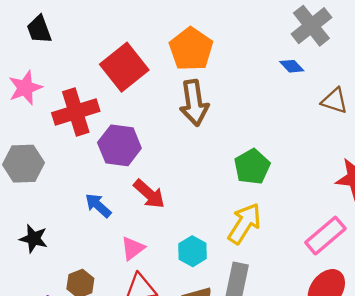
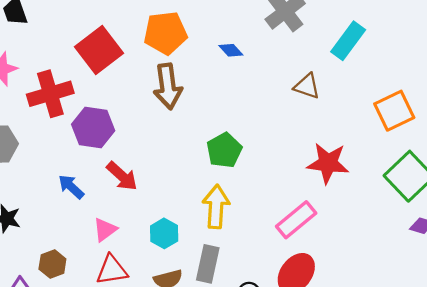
orange pentagon: (191, 49) -> (165, 33), turned 30
blue diamond: (292, 66) -> (231, 50), moved
yellow arrow: (244, 223) -> (216, 207), turned -30

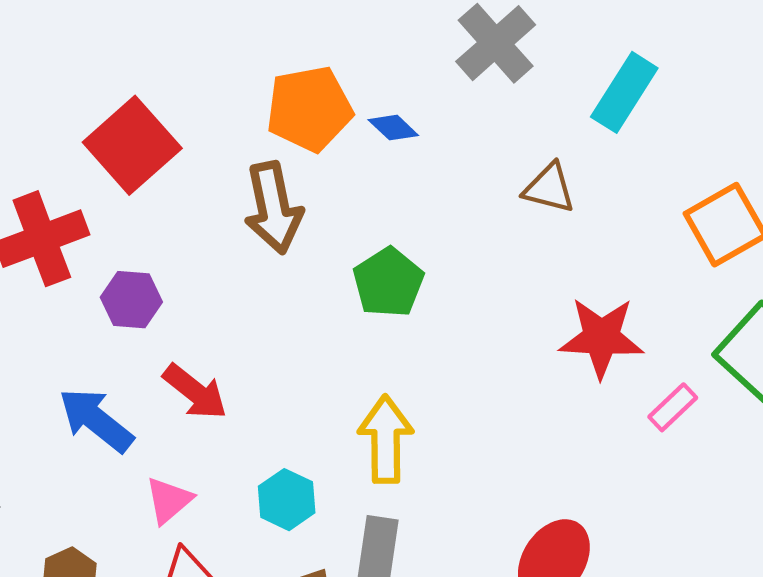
orange pentagon: (165, 33) -> (309, 109), moved
purple hexagon: (93, 127) -> (131, 300), size x0.7
green pentagon: (224, 150) -> (388, 282), moved
blue arrow: (71, 187) -> (96, 420), size x1.4
pink rectangle: (296, 220) -> (673, 407), moved, size x0.6

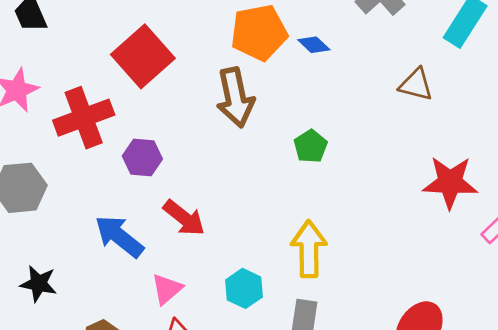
green pentagon: (388, 282) -> (311, 146), size x0.7

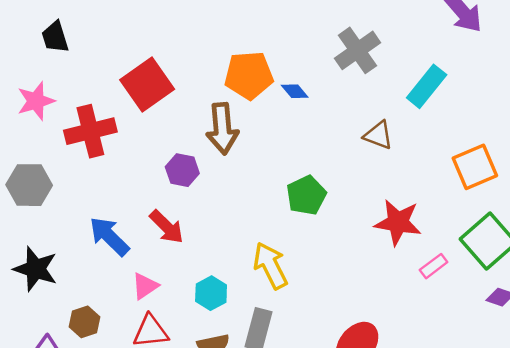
green pentagon: (311, 146) -> (306, 195), moved, size x1.4
purple hexagon: (142, 158) -> (182, 170), moved
yellow arrow: (309, 249) -> (270, 266), turned -33
black star: (38, 284) -> (36, 269), size x1.4

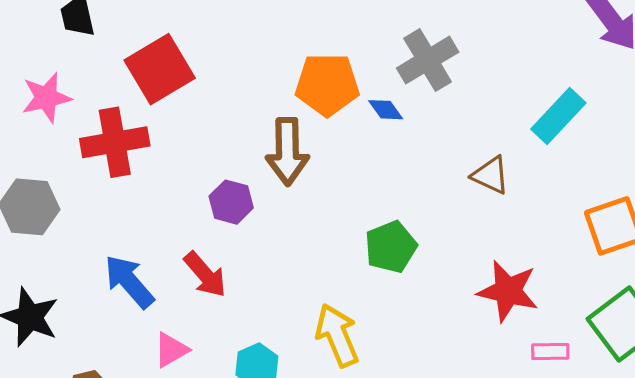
gray cross: (357, 50) -> (428, 60), moved
red square: (147, 84) -> (160, 69), moved
pink rectangle: (434, 266) -> (550, 352), turned 32

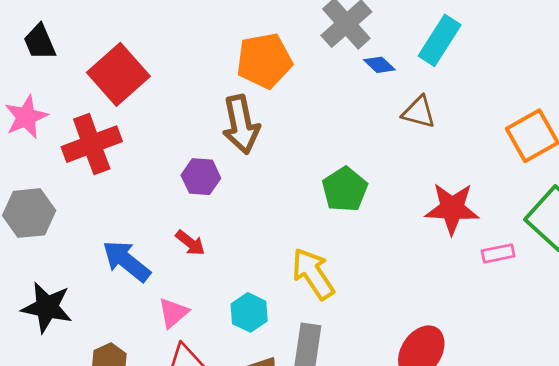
blue diamond: (386, 110) -> (379, 65), moved
cyan rectangle: (558, 116) -> (440, 40), moved
red arrow: (205, 275) -> (190, 243), size x0.7

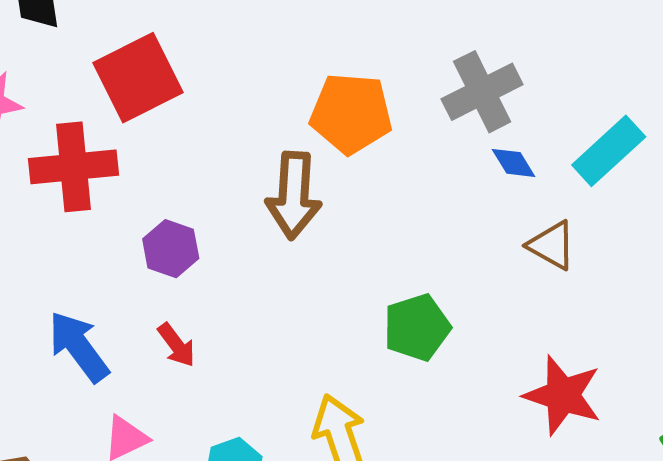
purple hexagon: (201, 177) -> (171, 249), moved

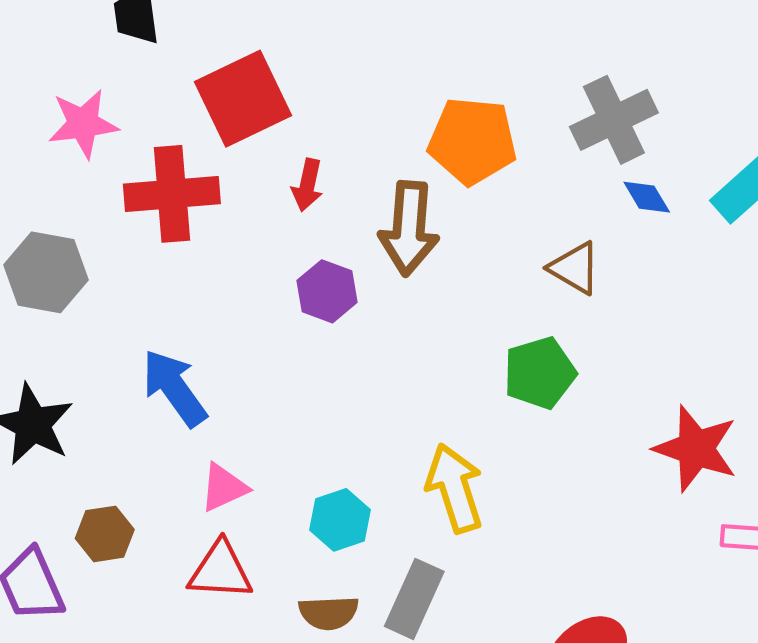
brown triangle: (552, 245) -> (575, 268), moved
purple hexagon: (171, 249) -> (327, 291), moved
red arrow: (177, 345) -> (307, 185), moved, turned 48

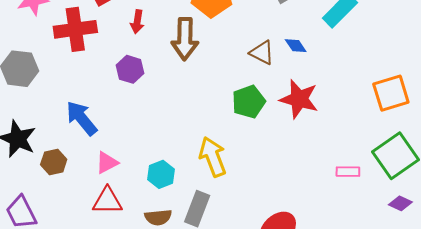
blue diamond: (647, 197) -> (296, 46), moved
purple hexagon: (327, 291) -> (130, 69), moved
red star: (696, 449) -> (299, 99), moved
brown hexagon: (105, 534) -> (54, 162), moved

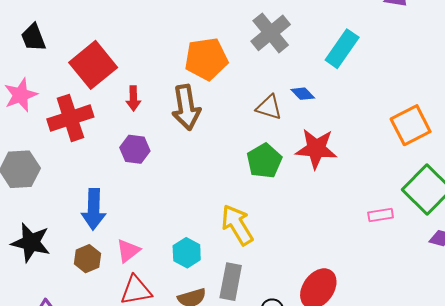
blue arrow: (82, 118) -> (94, 209), turned -129
brown hexagon: (54, 162) -> (87, 259), moved

